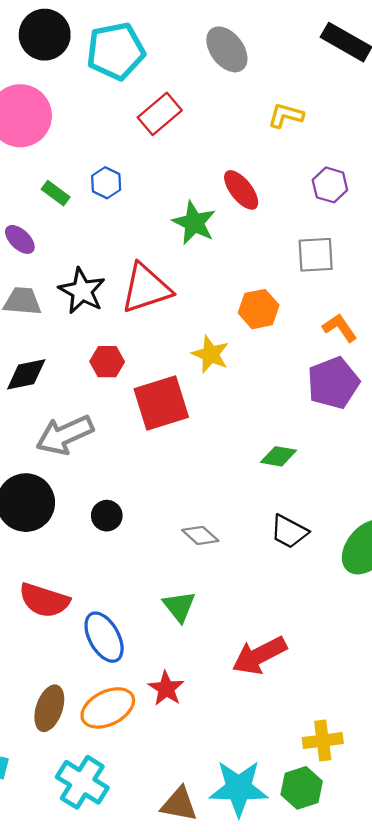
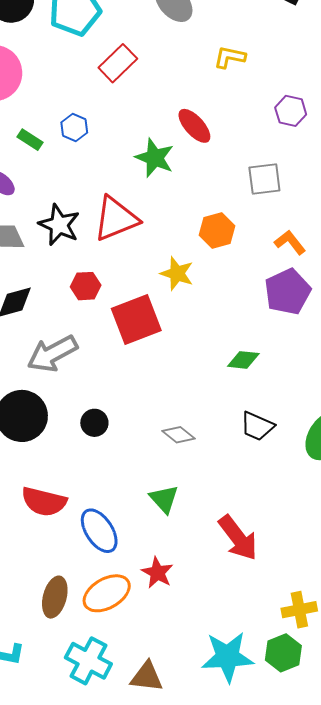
purple hexagon: (330, 185) -> (291, 111), moved
red arrow: (259, 655) -> (238, 538), turned -96
brown triangle: (179, 804) -> (147, 677), moved

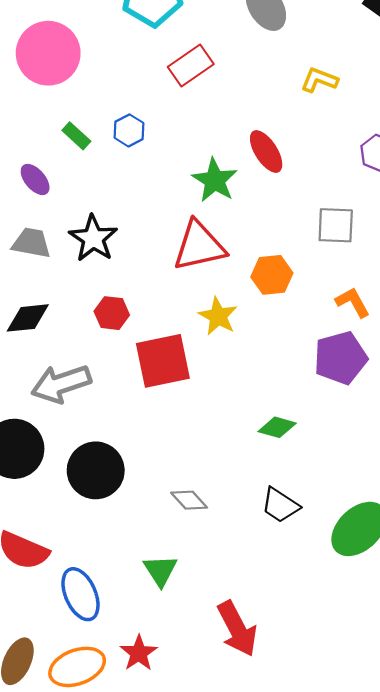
red triangle: (116, 219) -> (199, 246), moved
black circle: (94, 423) -> (96, 470), size x1.8

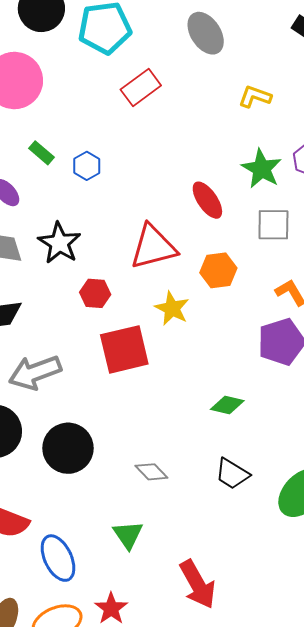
blue hexagon: (129, 130) -> (87, 166), moved
red ellipse: (266, 151) -> (207, 200), moved
green star: (215, 180) -> (262, 169), moved
red hexagon: (112, 313) -> (95, 293), moved

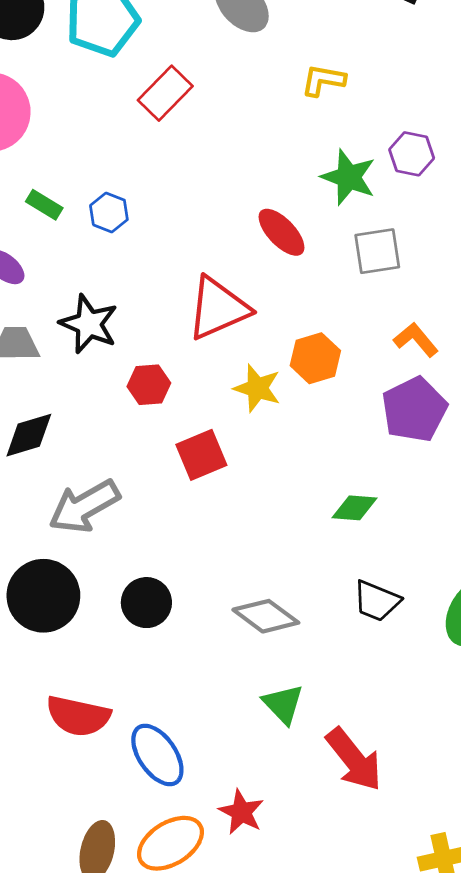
orange hexagon: (218, 270) -> (315, 358), moved
red square: (124, 349) -> (201, 455), size x0.7
black circle: (68, 448) -> (146, 603), size x0.7
gray diamond: (151, 472) -> (266, 616), size x1.4
green triangle: (128, 535) -> (283, 704), moved

